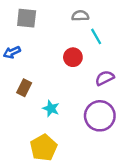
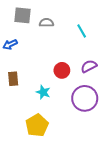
gray semicircle: (80, 16) -> (46, 23), moved
red circle: (73, 57) -> (62, 70), moved
brown rectangle: (24, 88) -> (13, 79), moved, turned -32

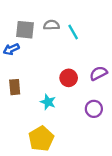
gray square: (22, 15) -> (25, 30), moved
cyan line: (82, 31) -> (73, 32), moved
purple circle: (85, 98) -> (94, 109), size x0.6

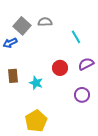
gray square: (25, 30) -> (22, 26), turned 36
cyan line: (73, 32) -> (76, 37), moved
cyan star: (48, 102) -> (36, 83), moved

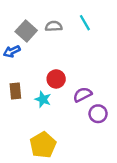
cyan line: (76, 37) -> (85, 23), moved
purple semicircle: (86, 64) -> (82, 95), moved
red circle: (60, 68) -> (56, 79), moved

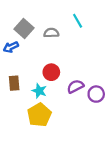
gray semicircle: (54, 26) -> (51, 33), moved
purple circle: (98, 114) -> (96, 94), moved
yellow pentagon: (43, 145) -> (39, 115), moved

